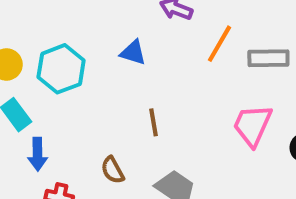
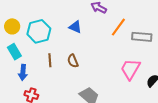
brown line: (153, 122) -> (50, 60), moved
brown semicircle: (113, 170) -> (73, 61), moved

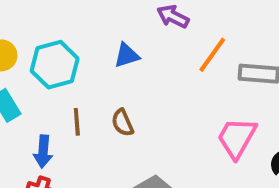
blue triangle: (75, 27) -> (127, 55), turned -40
blue arrow: (23, 72) -> (43, 151), moved

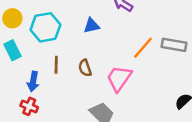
orange line: (212, 55) -> (143, 48), moved
pink trapezoid: (237, 138) -> (119, 78), moved

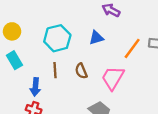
blue triangle: (92, 26) -> (96, 38), moved
cyan hexagon: (45, 27) -> (57, 38), moved

